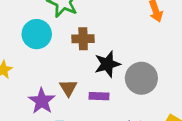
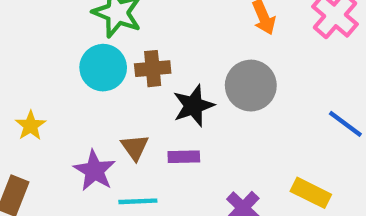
cyan circle: (37, 34) -> (103, 68), moved
gray circle: (141, 78) -> (251, 86), moved

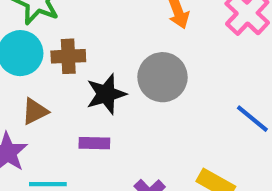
brown triangle: (135, 147) -> (35, 111), moved, turned 36

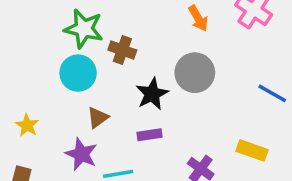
brown cross: (68, 56) -> (122, 50), moved, turned 32

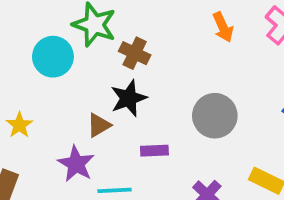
cyan circle: (78, 73) -> (53, 57), moved
gray circle: (195, 73) -> (215, 116), moved
black star: (152, 94) -> (129, 98), moved

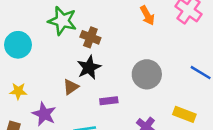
cyan circle: (53, 57) -> (18, 45), moved
yellow star: (19, 125) -> (18, 91), turned -30
purple star: (76, 164) -> (44, 114), moved

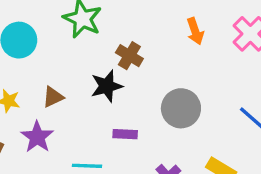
brown cross: (90, 37) -> (129, 56), moved
brown triangle: (71, 87) -> (53, 97), moved

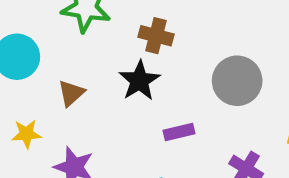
brown triangle: (53, 97) -> (71, 93), moved

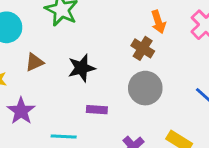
brown cross: (156, 36) -> (143, 48), moved

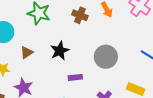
brown cross: (143, 48) -> (80, 15), moved

